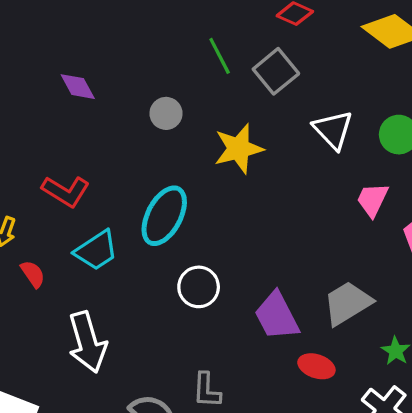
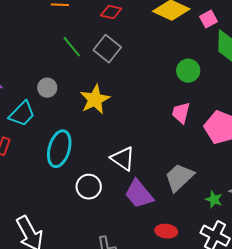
white triangle: (333, 130) -> (123, 159), moved
cyan trapezoid: (96, 250) -> (22, 114), moved
red ellipse: (316, 366) -> (166, 231), moved

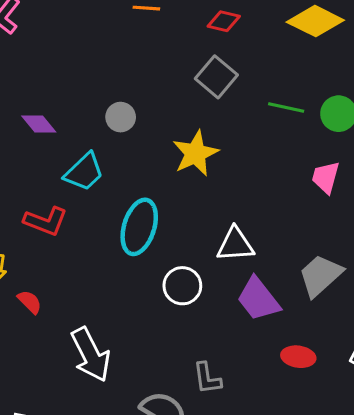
green line: (72, 47) -> (286, 107), moved, turned -40
gray circle: (47, 88) -> (121, 117), moved
white triangle: (123, 159) -> (235, 245), turned -40

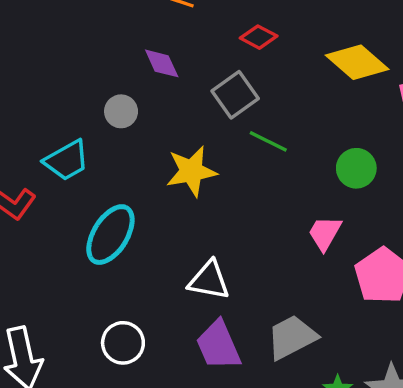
green line: (286, 107) -> (268, 141), moved
purple diamond: (39, 124) -> (162, 63), moved
white circle: (182, 286) -> (123, 343), moved

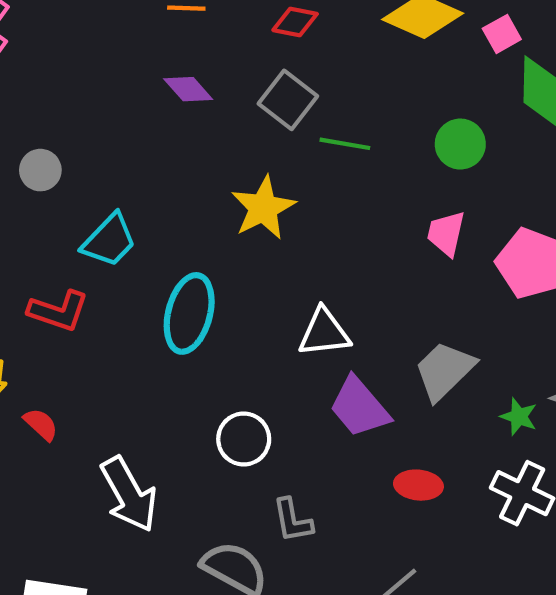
gray circle: (121, 111) -> (40, 170), moved

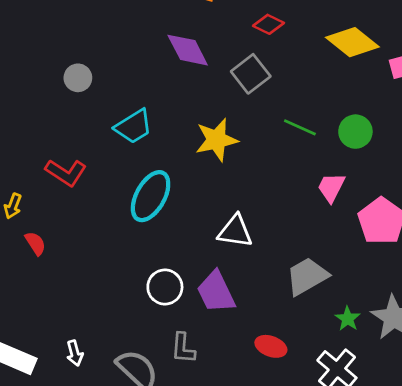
purple diamond: (188, 89) -> (188, 50), size x1.4
green line: (345, 144) -> (300, 127), moved
cyan trapezoid: (109, 240) -> (133, 126), moved
purple trapezoid: (359, 407) -> (216, 292), moved
white arrow: (129, 494) -> (75, 353), moved, size x0.5

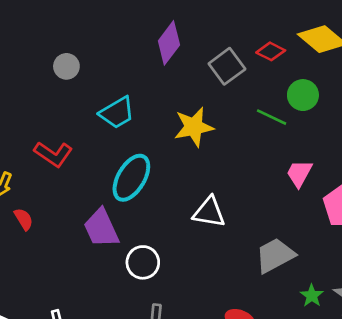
red diamond: (268, 24) -> (271, 51), moved
purple diamond: (188, 50) -> (169, 43), turned 63
green circle: (355, 132) -> (303, 95), moved
purple trapezoid: (216, 292) -> (101, 228), moved

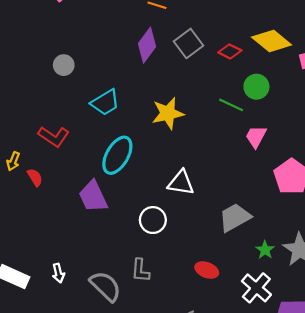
gray square: (227, 66) -> (189, 43), moved
pink trapezoid: (299, 173) -> (256, 137), moved
red semicircle: (24, 219) -> (35, 177), moved
white circle: (143, 262) -> (153, 220), moved

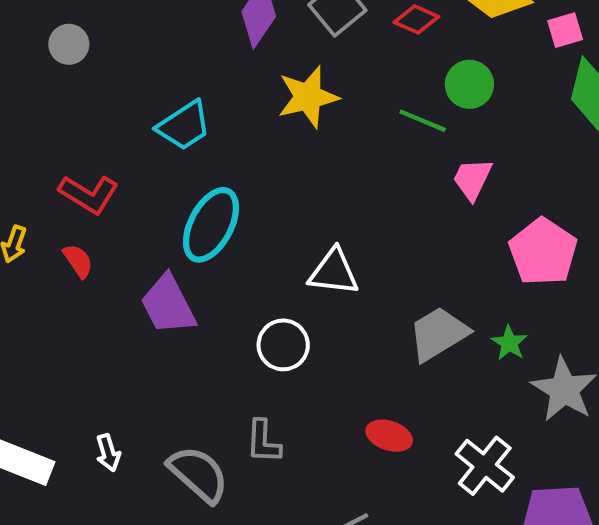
gray circle: (64, 65) -> (69, 44), moved
yellow star: (168, 113) -> (308, 97), moved
red semicircle: (35, 177) -> (78, 261), moved
green star: (265, 250) -> (509, 343), moved

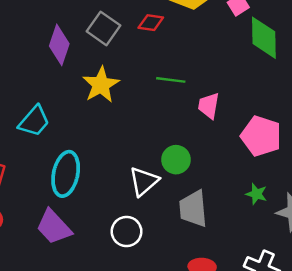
green circle: (469, 84) -> (176, 160), moved
white triangle: (334, 272) -> (144, 181), turned -32
gray trapezoid: (438, 334) -> (193, 209), moved, turned -48

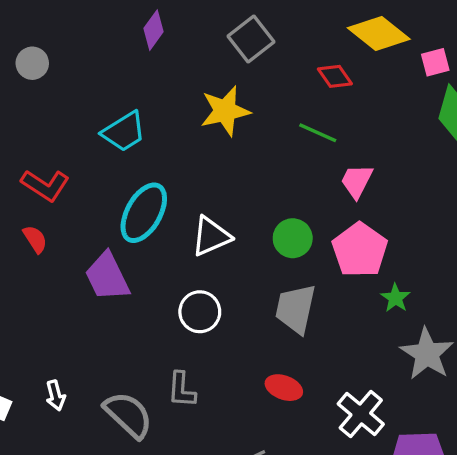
red diamond: (151, 23) -> (335, 76), moved, turned 30
purple diamond: (59, 45) -> (153, 30), moved, size x0.7
pink pentagon: (261, 136) -> (360, 250), moved
white triangle: (144, 181) -> (211, 236), moved
green star: (256, 194) -> (395, 298), moved

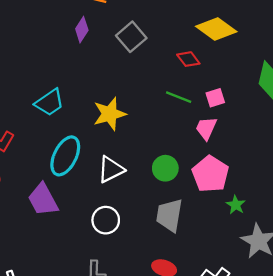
purple diamond: (153, 30) -> (82, 30), moved
pink square: (435, 62) -> (215, 98), moved
yellow star: (225, 111) -> (110, 114), moved

